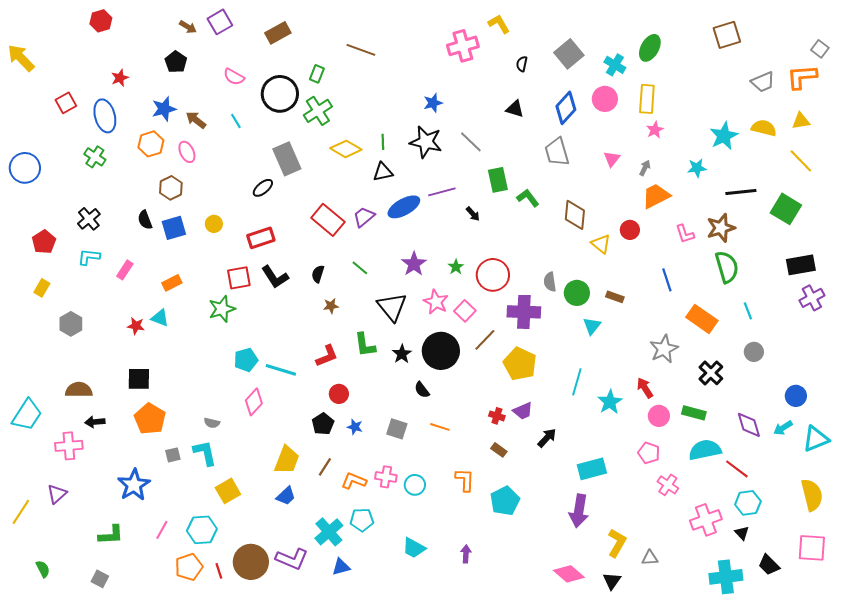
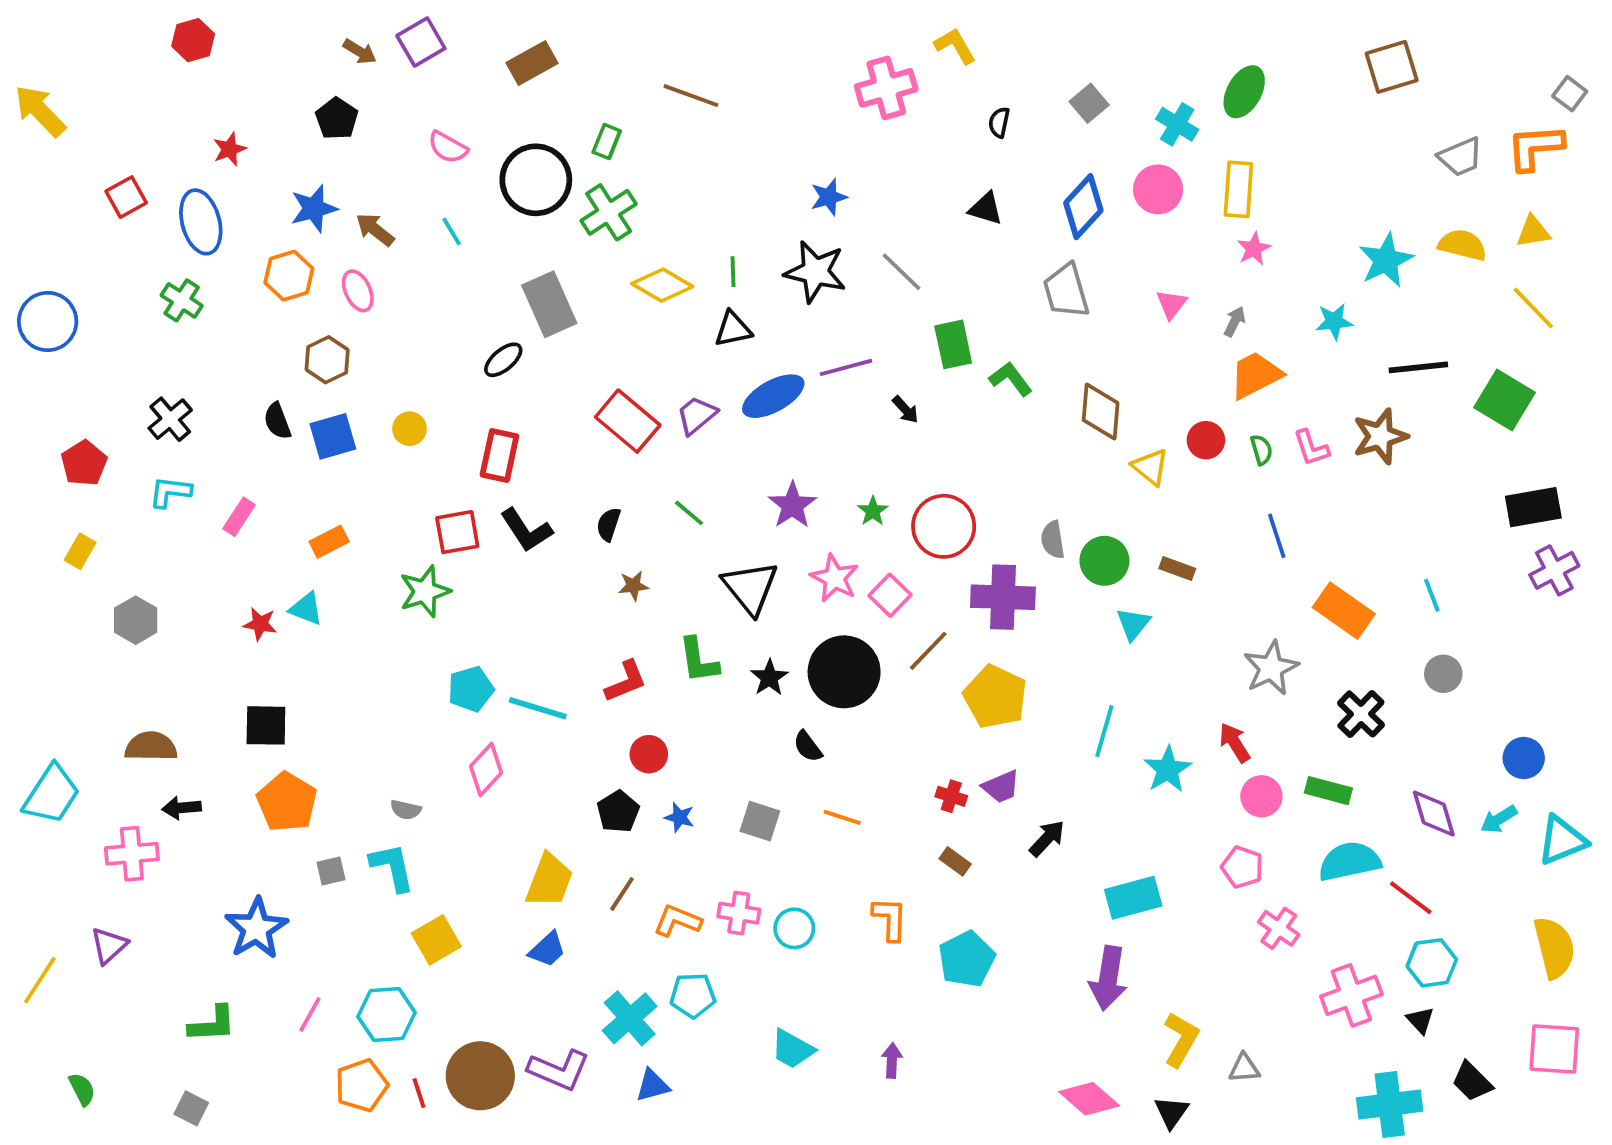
gray square: (569, 54) -> (1089, 103), size x0.7
red rectangle: (261, 238) -> (499, 456), turned -60
green semicircle: (727, 267) -> (1261, 450), moved, size x0.5

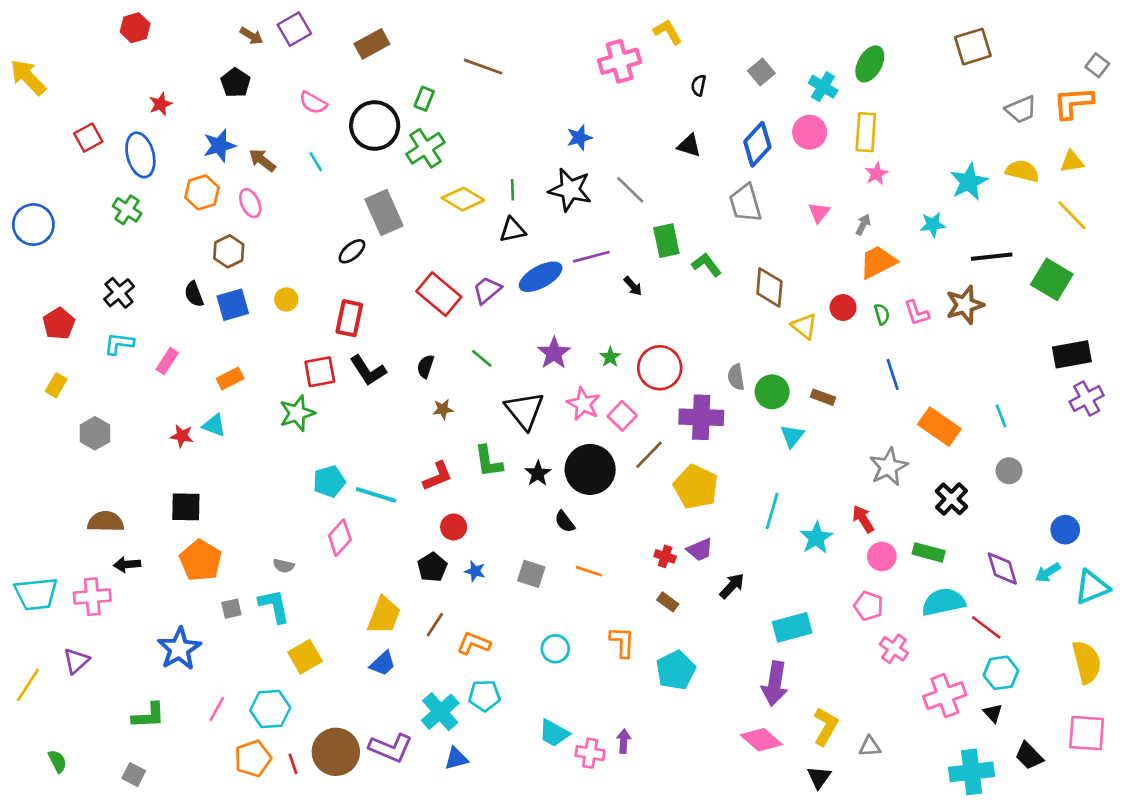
cyan trapezoid: (51, 794) -> (36, 594), moved, turned 51
pink cross: (739, 913) -> (590, 753), moved
pink diamond: (1089, 1099) -> (761, 740), moved

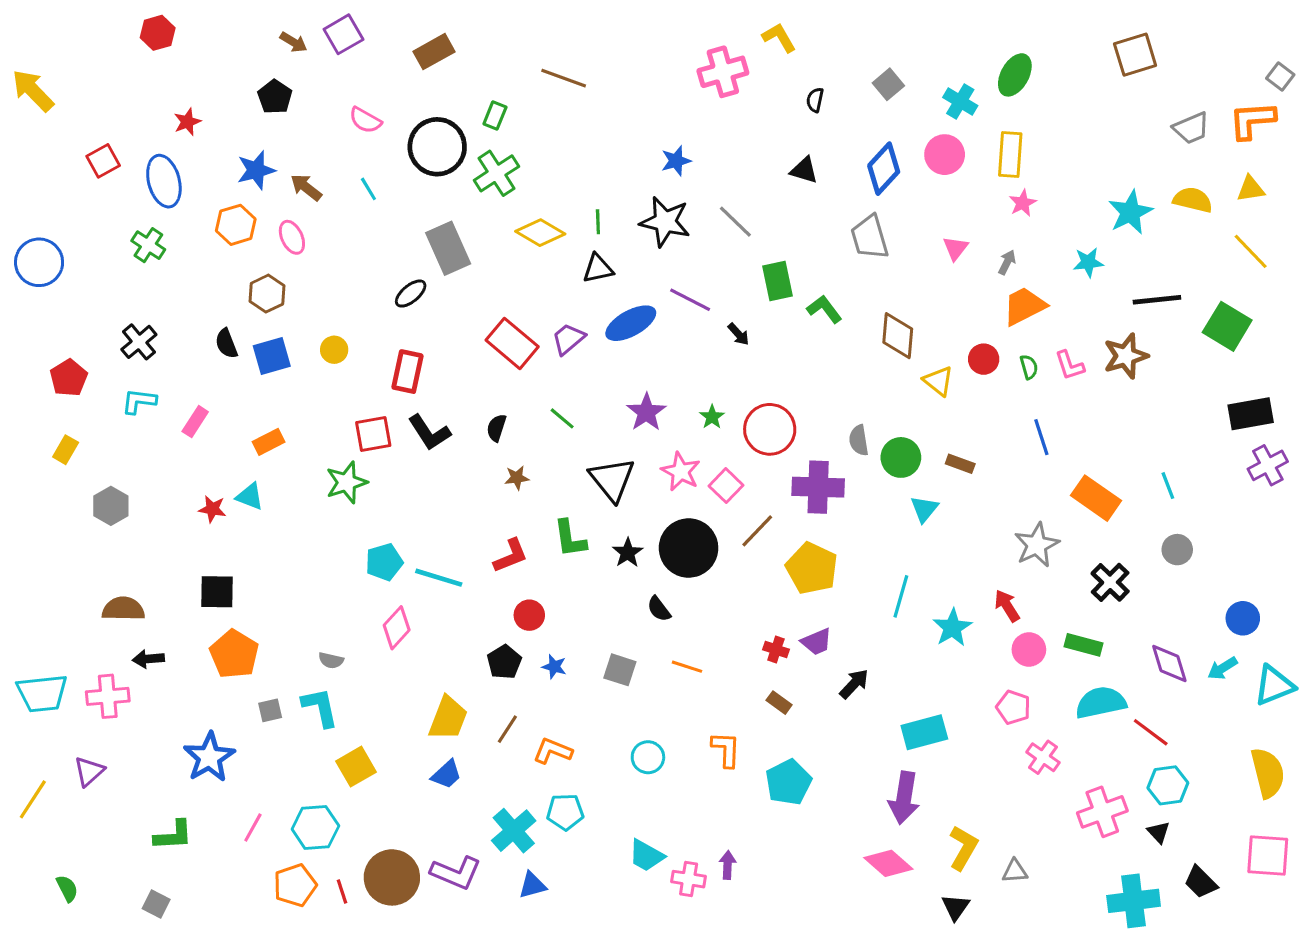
purple line: (591, 257) -> (690, 300), turned 42

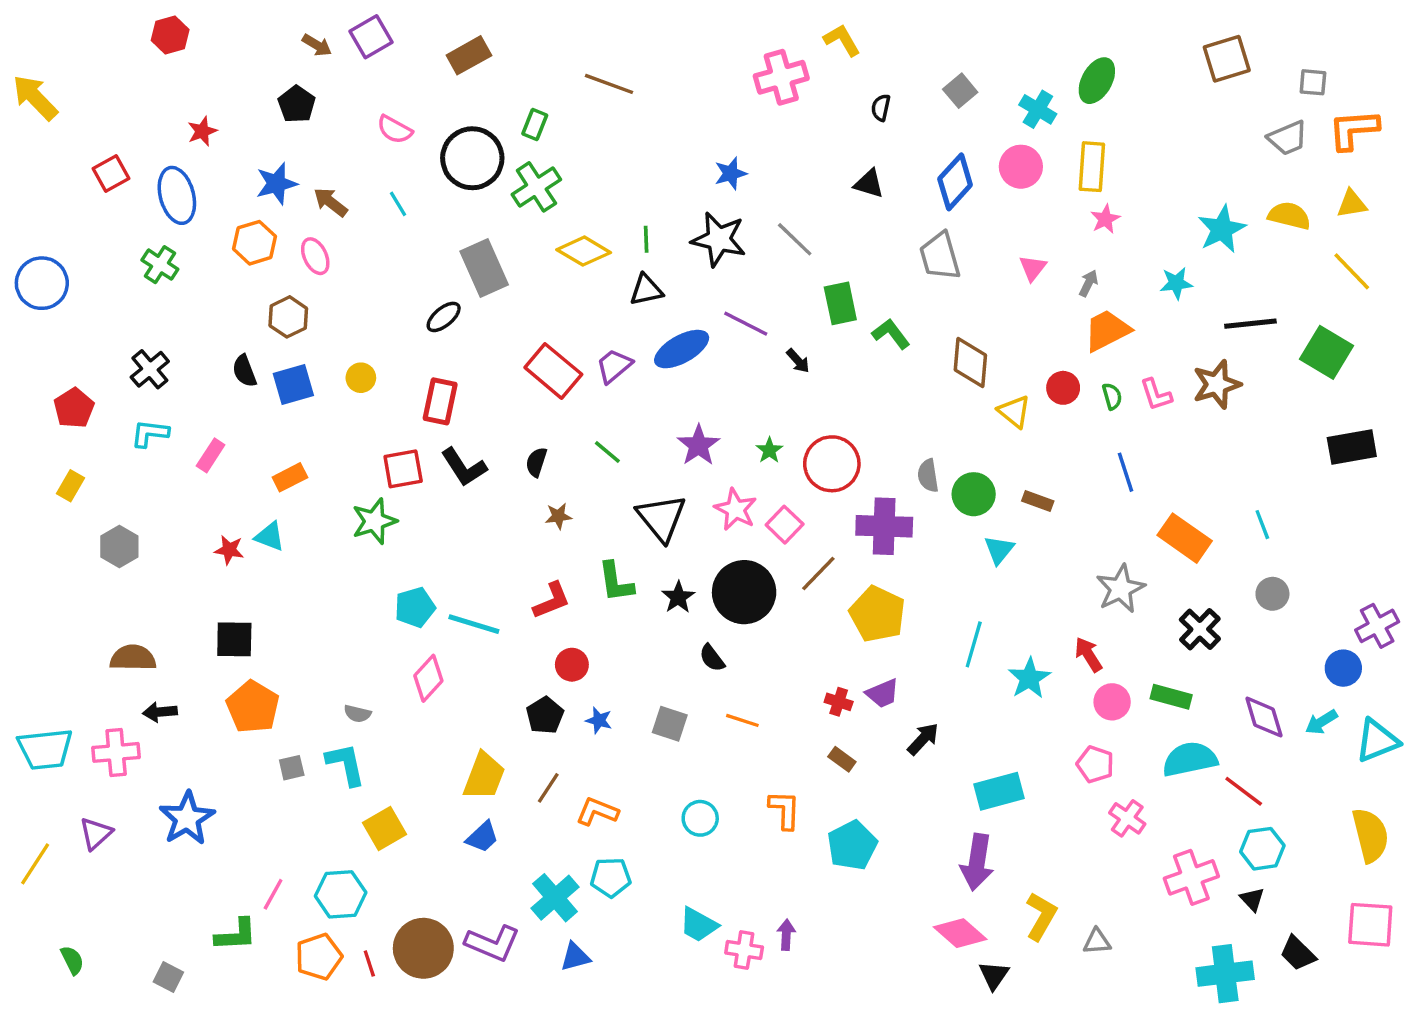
gray square: (1280, 77) -> (1313, 82), moved, turned -32
purple cross: (1268, 465) -> (1377, 626), moved
blue star: (209, 757) -> (187, 818), moved
green L-shape: (173, 835) -> (236, 935), moved
black triangle: (956, 907) -> (994, 975), moved

